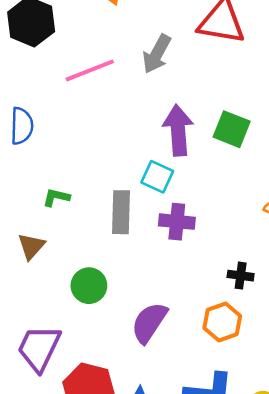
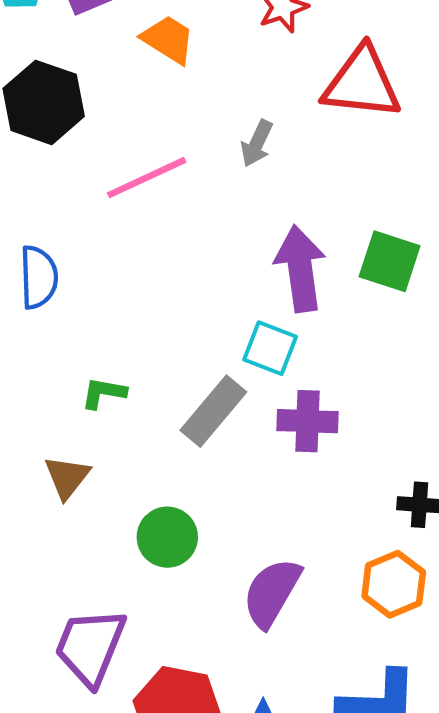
gray arrow: (157, 54) -> (257, 143), size x0.7
gray rectangle: (121, 212) -> (213, 411), turned 42

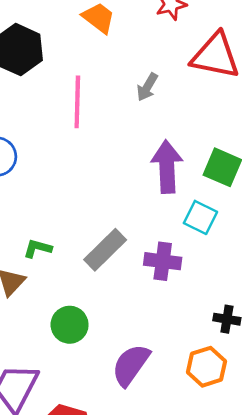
pink line: (147, 178) -> (77, 102), turned -69
cyan square: (270, 348) -> (200, 217), moved
green L-shape: (104, 393) -> (38, 248), moved

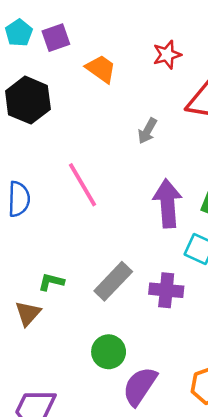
pink line: (77, 102) -> (83, 185), moved, turned -30
green circle: (70, 325) -> (109, 352), moved

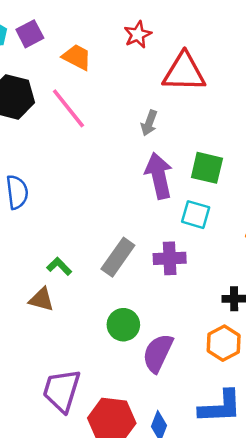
gray arrow: (147, 131) -> (149, 123), moved
pink line: (83, 185) -> (68, 108), moved
green L-shape: (51, 282) -> (59, 266), turned 40
brown triangle: (28, 313) -> (41, 299), turned -48

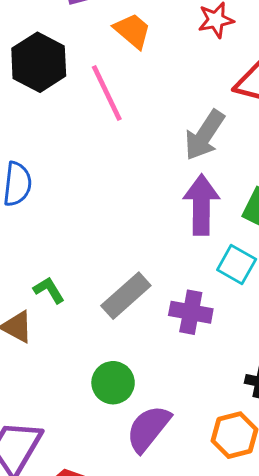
gray arrow: (149, 123) -> (204, 135), size x1.6

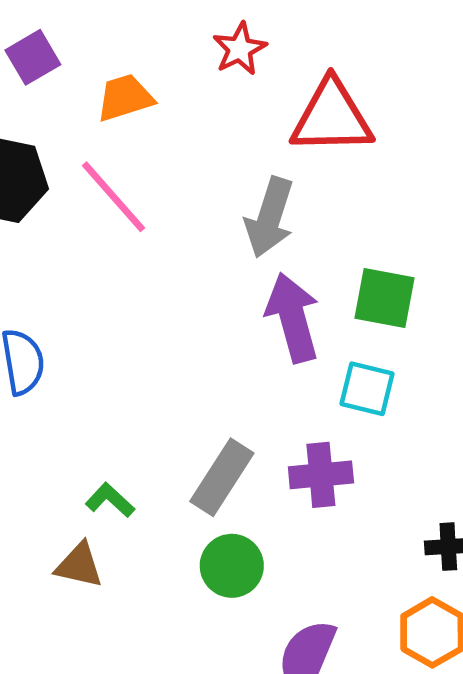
orange trapezoid: (132, 31) -> (125, 98), turned -42
green circle: (113, 383) -> (232, 566), moved

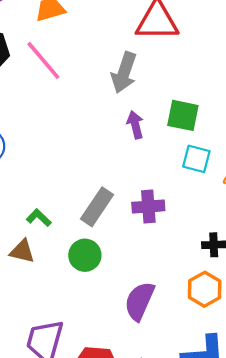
purple arrow: (293, 318) -> (135, 125), size x0.6
cyan square: (367, 389) -> (196, 159), moved
green circle: (232, 566) -> (85, 255), moved

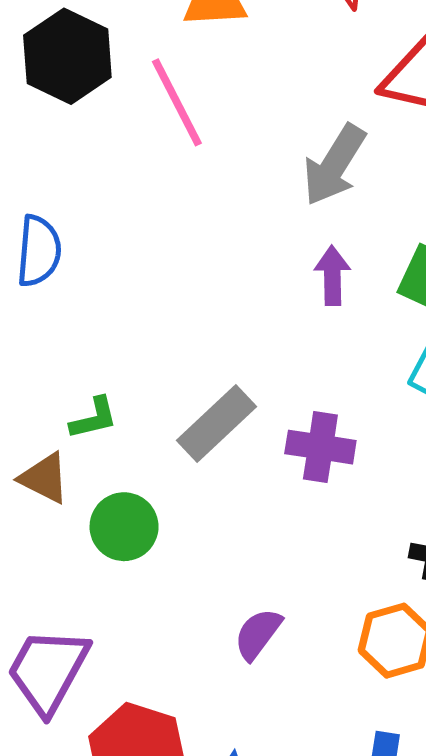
green L-shape: (39, 218) -> (94, 418), turned 110
green circle: (85, 255) -> (124, 527), moved
purple semicircle: (139, 301) -> (258, 634), size x0.7

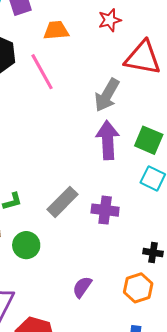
purple arrow: (332, 276) -> (108, 140), size x1.6

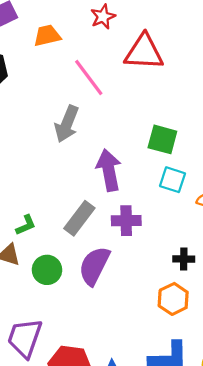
pink line: (42, 72) -> (89, 78), moved
gray arrow: (107, 95) -> (67, 124), moved
purple arrow: (108, 140) -> (109, 170), moved
purple semicircle: (82, 287) -> (94, 266), moved, size x1.6

